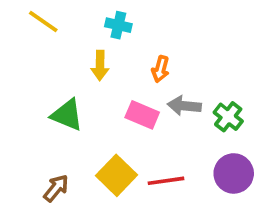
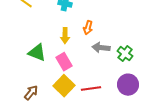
yellow arrow: (100, 65) -> (65, 36), moved
pink rectangle: (142, 115) -> (64, 62), moved, turned 36

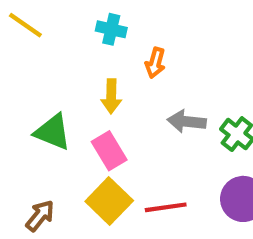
orange arrow: (88, 28) -> (155, 63), moved

